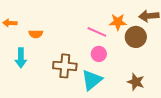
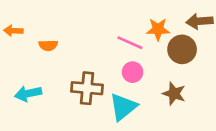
cyan arrow: (21, 58) -> (28, 94), moved, turned 78
brown star: (136, 82) -> (174, 94), moved

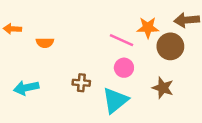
brown cross: (87, 88) -> (81, 83), size x0.6

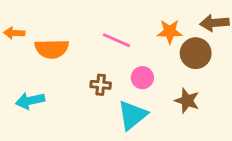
pink line: (121, 40) -> (116, 40), moved
orange semicircle: (45, 43) -> (52, 49), size x1.6
brown cross: (81, 83) -> (101, 85), moved

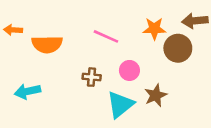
brown star: (187, 101) -> (156, 95), moved, turned 30

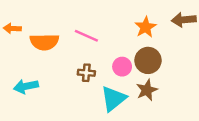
orange star: (154, 29) -> (146, 27), turned -30
pink line: (106, 36) -> (86, 36), moved
brown circle: (178, 48) -> (148, 60), moved

